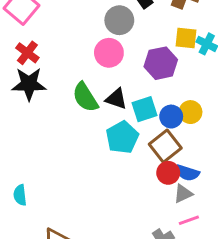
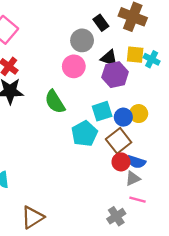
black triangle: (116, 99) -> (109, 58), moved
pink line: (189, 220) -> (137, 200), turned 35

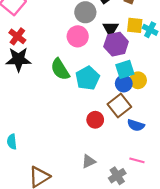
black triangle: (109, 58) -> (111, 29), turned 42
cyan square: (102, 111) -> (125, 69), moved
cyan pentagon: (84, 134) -> (88, 78), moved
red circle: (121, 162) -> (95, 120), moved
gray triangle: (133, 178) -> (89, 161), moved

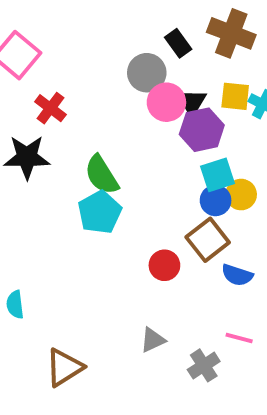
red cross: (17, 36) -> (50, 108), moved
pink circle: (78, 36) -> (166, 102), moved
cyan pentagon: (88, 78) -> (100, 212), moved

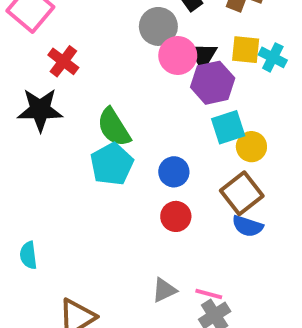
blue circle: (216, 200) -> (174, 172), moved
brown square: (208, 240) -> (242, 193), moved
pink line: (239, 338) -> (209, 294), moved

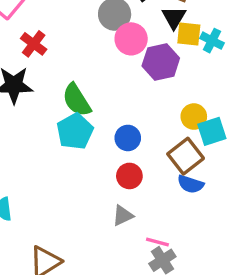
black triangle: (203, 56) -> (174, 17), moved
cyan square: (228, 127) -> (212, 131), moved
gray triangle: (164, 290) -> (123, 216), moved

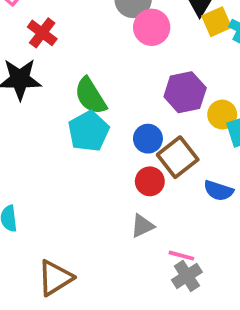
yellow square: (189, 34) -> (217, 22), turned -30
purple hexagon: (161, 62) -> (185, 92), moved
brown square: (186, 156) -> (178, 157), moved

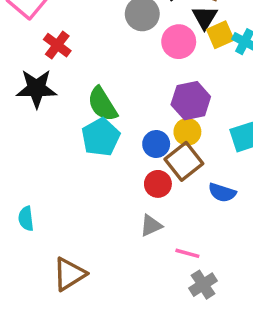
pink circle: (152, 27) -> (179, 42), moved
yellow circle: (222, 115) -> (187, 132), moved
gray cross: (187, 276) -> (203, 285), moved

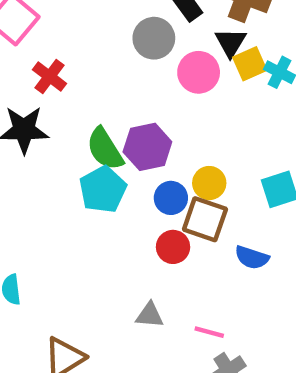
purple hexagon: (191, 101) -> (147, 147), moved
brown square: (184, 161) -> (205, 219), turned -33
gray triangle: (151, 226) -> (150, 315), moved, turned 30

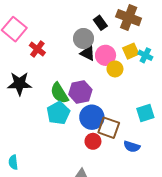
black triangle: (231, 42) -> (88, 53), moved, turned -35
red cross: (50, 77) -> (37, 49), moved
yellow circle: (209, 183) -> (115, 69), moved
blue circle: (171, 198) -> (92, 117), size x1.5

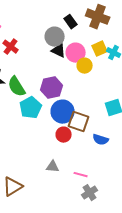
green semicircle: (59, 93) -> (17, 87), moved

